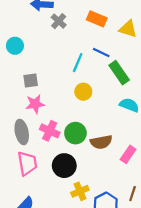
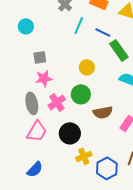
cyan line: (78, 63) -> (79, 25), moved
pink cross: (50, 131) -> (57, 102), turned 30
green circle: (75, 133) -> (81, 94), moved
pink trapezoid: (27, 163) -> (37, 131), turned 40

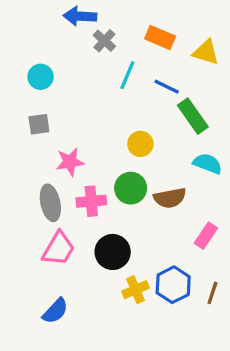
gray square: (40, 57) -> (39, 124), moved
pink cross: (57, 102) -> (91, 201), turned 30
brown semicircle: (103, 112) -> (170, 198), moved
blue hexagon: (107, 168) -> (173, 285), moved

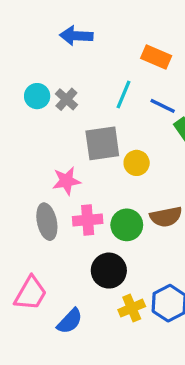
gray cross: (104, 41) -> (66, 99), moved
gray square: (39, 124) -> (102, 143), moved, size x1.6
green circle: (131, 188) -> (127, 225), moved
pink trapezoid: (59, 249) -> (31, 293), moved
blue semicircle: (55, 311) -> (70, 321), moved

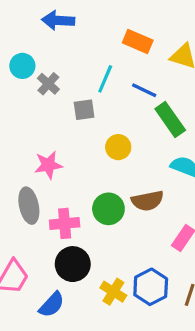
cyan circle: (37, 96) -> (22, 66), moved
gray square: (102, 143) -> (84, 110), moved, size x0.6
pink cross: (88, 220) -> (65, 223), moved
black circle: (109, 271) -> (73, 264), moved
yellow cross: (132, 308) -> (113, 292), turned -35

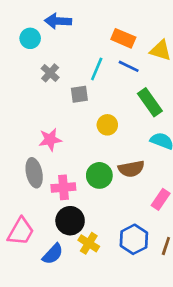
cyan circle: (22, 66) -> (30, 38), moved
blue line: (144, 90) -> (129, 66), moved
yellow cross: (113, 292) -> (89, 243), moved

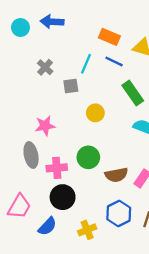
cyan circle: (30, 38) -> (20, 27), moved
brown semicircle: (131, 169) -> (116, 175), moved
yellow cross: (89, 243) -> (87, 230), moved, turned 36

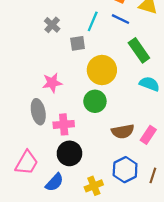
yellow circle: (95, 113) -> (102, 70), size x1.6
green circle: (88, 157) -> (95, 101), moved

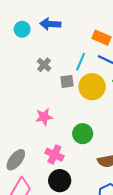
yellow circle: (102, 70) -> (92, 87), moved
gray ellipse: (38, 112) -> (16, 160), moved, turned 50
pink cross: (64, 124) -> (54, 155), turned 30

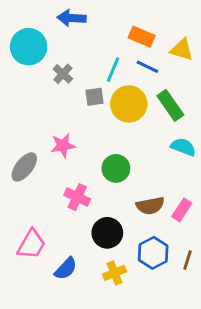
cyan circle: (22, 29) -> (29, 47), moved, size x1.6
gray ellipse: (16, 160) -> (24, 167), moved
black circle: (60, 181) -> (107, 233), moved

